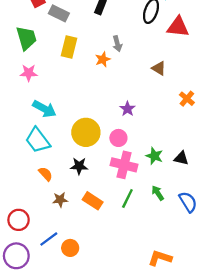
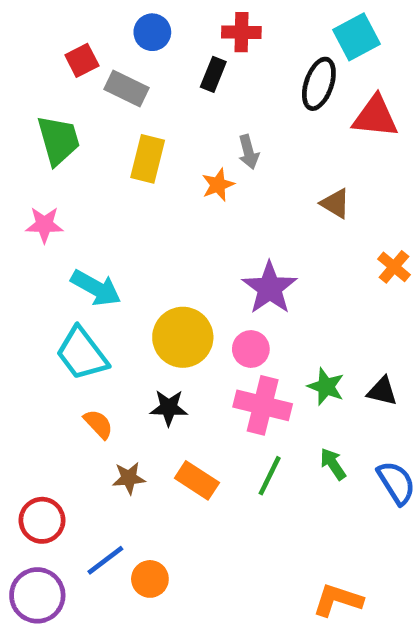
pink star: (29, 73) -> (44, 225), moved
purple star: (127, 109) -> (270, 288), size x1.6

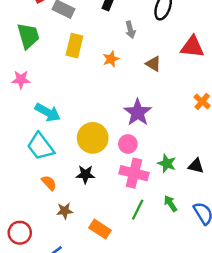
red triangle: (375, 117) -> (192, 47), moved
gray arrow: (249, 152) -> (130, 30), moved
brown triangle: (335, 204) -> (153, 64), moved
orange rectangle: (197, 480) -> (100, 229), moved

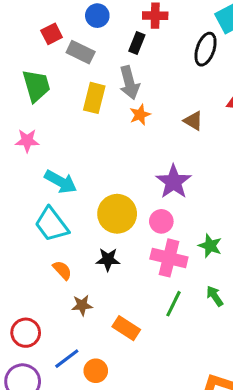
gray arrow: (130, 30) -> (129, 83), moved, size x1.5

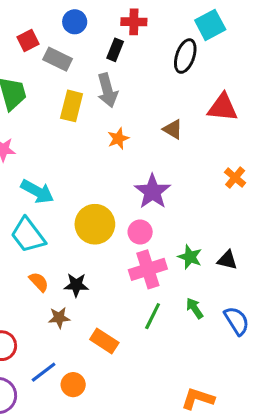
orange star: (140, 115) -> (118, 139), moved
pink cross: (169, 258) -> (148, 269), turned -32
black star: (108, 259) -> (76, 285), moved

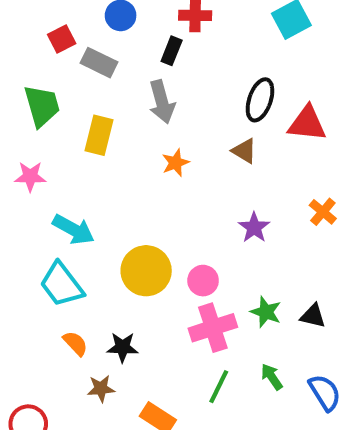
black ellipse: (185, 56) -> (260, 100), moved
yellow rectangle: (72, 106) -> (99, 135), moved
purple star: (153, 192) -> (254, 228), moved, size x0.7

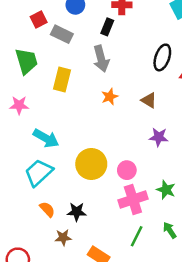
brown triangle: (244, 151) -> (149, 100), moved
purple star: (254, 228) -> (159, 137), turned -30
cyan trapezoid: (62, 284) -> (39, 173), turned 84

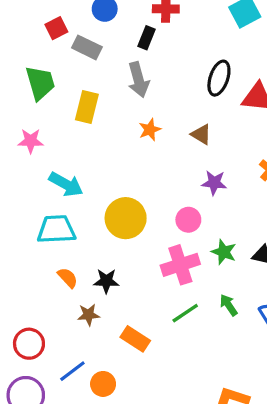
pink circle: (127, 170) -> (188, 220), moved
cyan trapezoid: (39, 173) -> (56, 229), turned 40
green line: (137, 236) -> (185, 313), turned 30

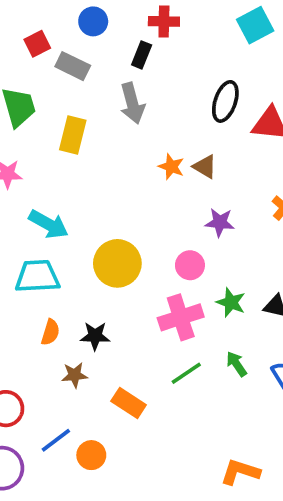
orange star: (150, 130) -> (171, 167), moved, turned -30
orange semicircle: (68, 278) -> (50, 332), turned 60

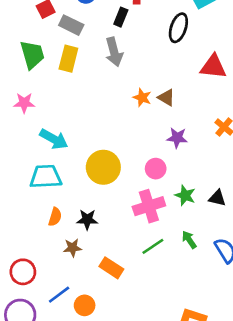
black ellipse: (225, 101) -> (178, 28), moved
yellow rectangle: (73, 135) -> (68, 59), moved

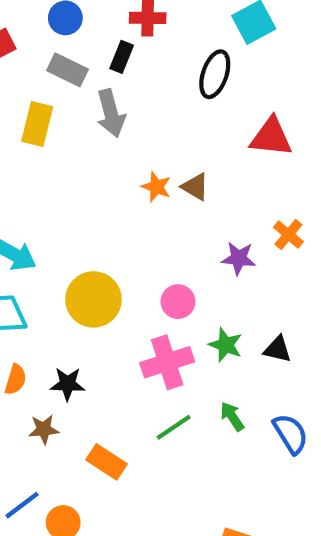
gray rectangle: (71, 25) -> (68, 70), moved
purple star: (177, 138) -> (239, 258), moved

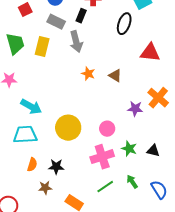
orange star: (156, 187) -> (88, 74), moved
orange cross: (288, 234) -> (158, 98), size x1.5

